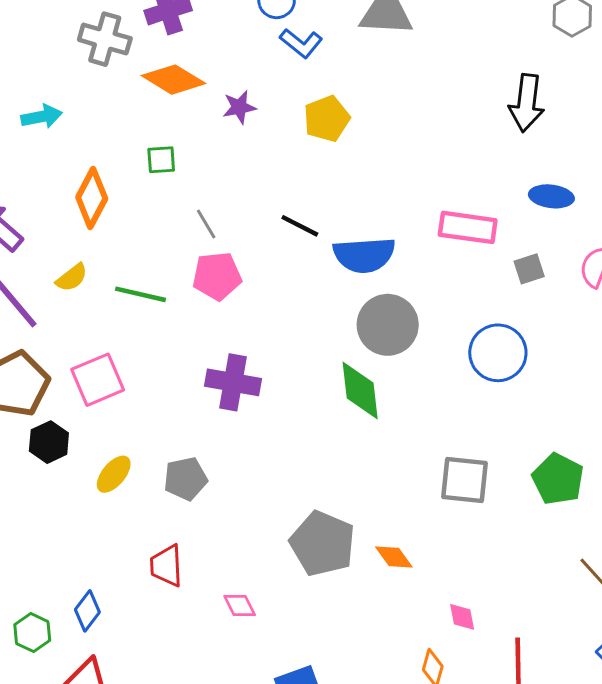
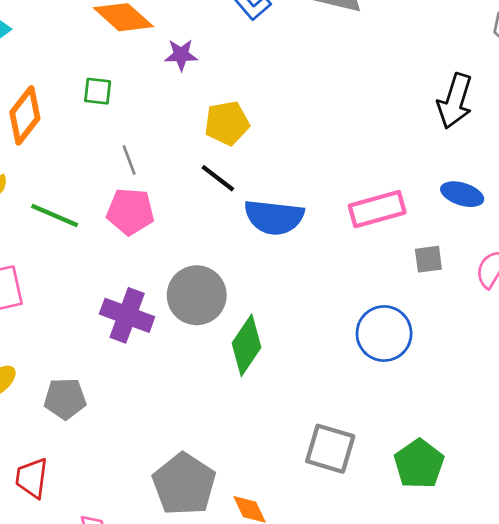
yellow pentagon: (327, 119) -> (227, 123), moved
pink rectangle: (468, 227) -> (377, 209), turned -34
gray circle: (388, 325) -> (197, 295), moved
green diamond: (360, 390) -> (246, 345), turned 30

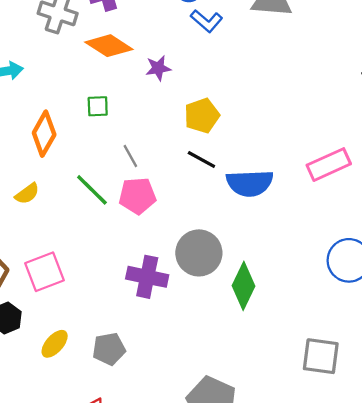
green line: (55, 216) -> (92, 190), moved, turned 30

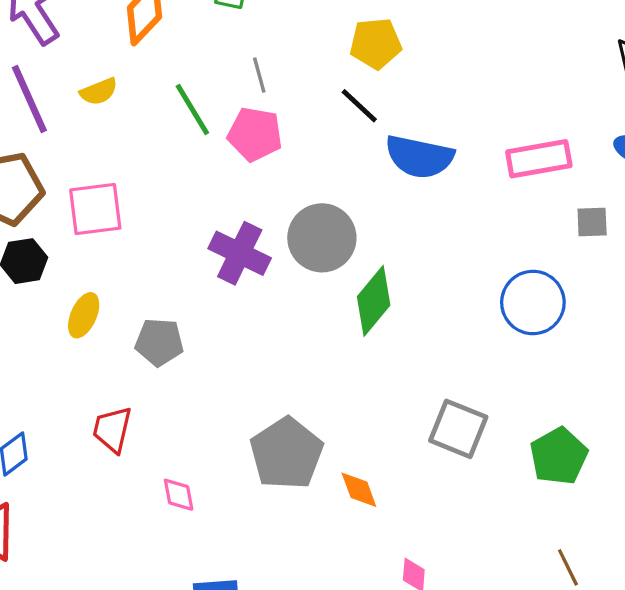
yellow ellipse: (55, 344) -> (84, 315), turned -32

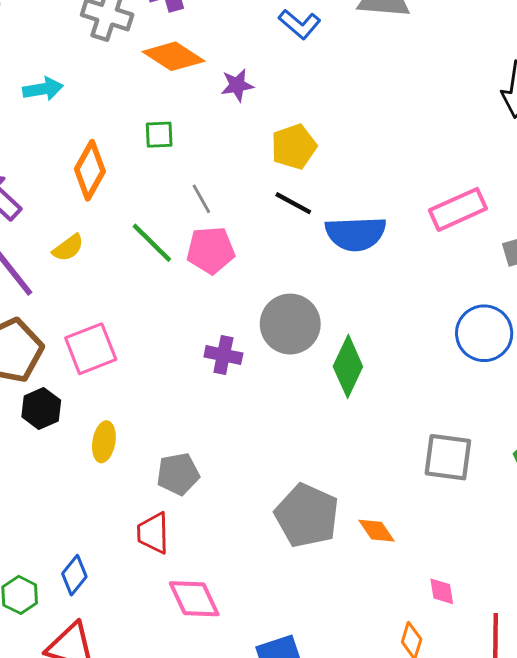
purple cross: (240, 253) -> (223, 355), size x0.7
gray pentagon: (159, 342) -> (178, 474), moved
pink diamond: (179, 495) -> (194, 599), moved, size x1.6

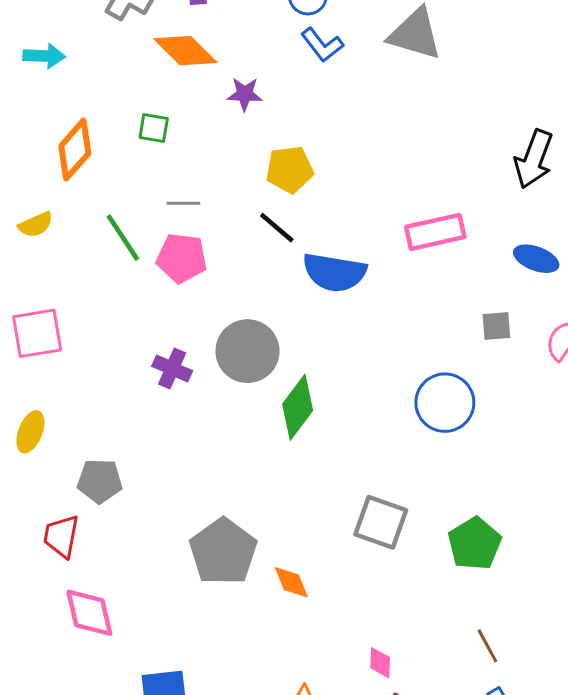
gray line: (201, 199) -> (183, 203), turned -72
pink rectangle: (458, 209) -> (435, 232), moved
pink diamond: (442, 591) -> (380, 663), moved

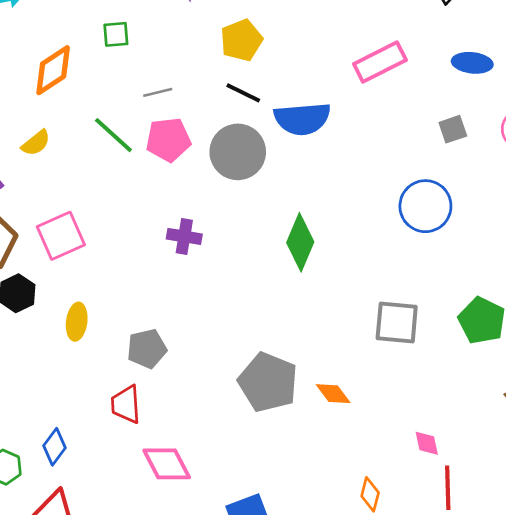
orange diamond: (75, 150) -> (53, 70), turned 30
gray circle: (247, 351) -> (238, 152), moved

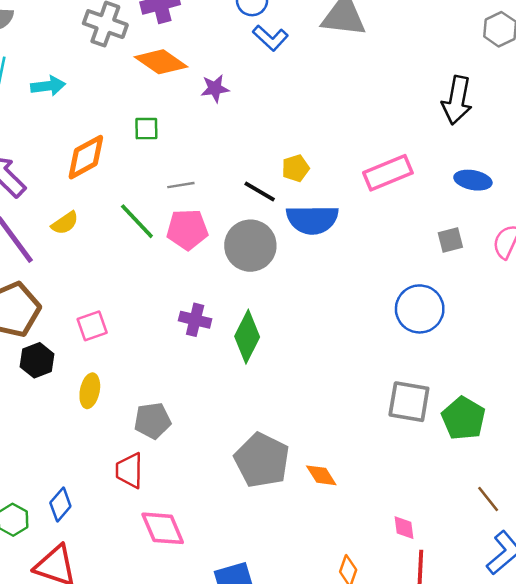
yellow pentagon: (241, 40) -> (296, 168), moved, size x0.7
pink square: (61, 236) -> (92, 326), moved, size x0.7
green diamond: (300, 242) -> (247, 337), moved
gray square: (397, 323) -> (409, 402), moved

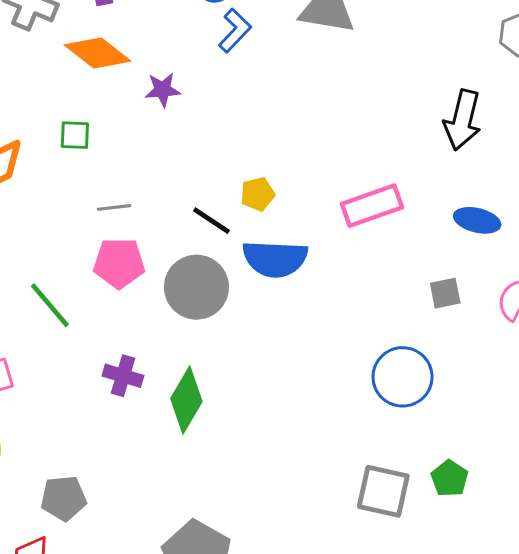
blue L-shape: (270, 38) -> (235, 30), turned -92
green line: (137, 221) -> (50, 305), moved
green pentagon: (463, 418) -> (450, 478), moved, size x0.7

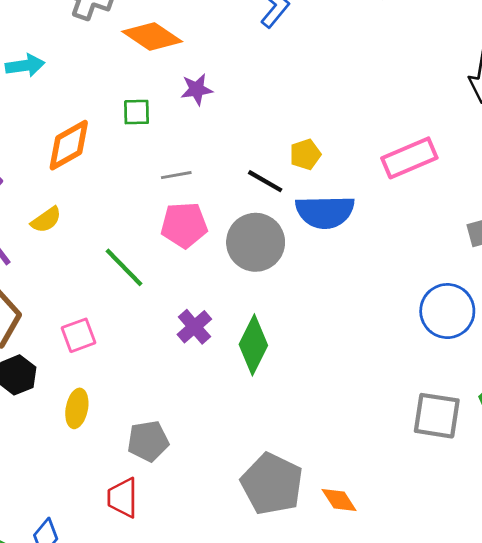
purple star: (163, 90) -> (197, 89), moved
purple cross: (123, 376) -> (194, 327), turned 36

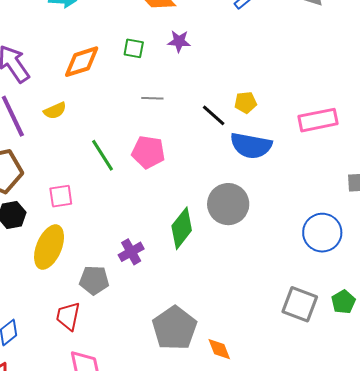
pink pentagon: (184, 225) -> (148, 152), moved
gray circle: (256, 242) -> (228, 204), moved
purple cross: (194, 327) -> (131, 252), moved
yellow ellipse: (77, 408) -> (49, 247), size x1.6

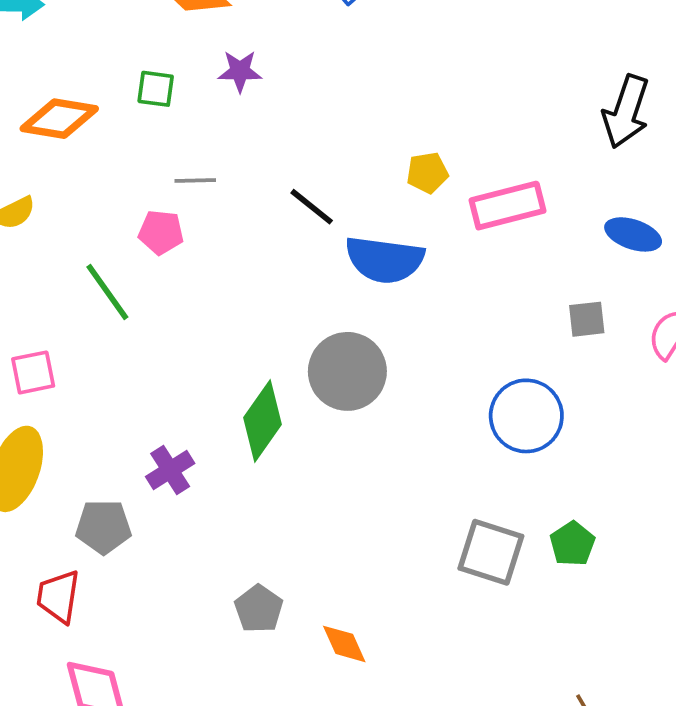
orange diamond: (82, 62) -> (59, 119), turned 30
yellow pentagon: (246, 102) -> (427, 173), moved
pink pentagon: (148, 152) -> (161, 232), moved, size x0.7
gray pentagon: (175, 328) -> (259, 609), size x0.6

